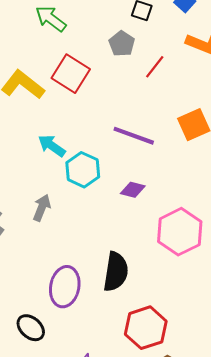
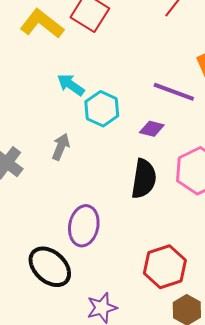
purple line: (134, 136) -> (174, 92), moved
black semicircle: (116, 272) -> (144, 179), moved
black ellipse: (31, 328) -> (50, 267), size x1.5

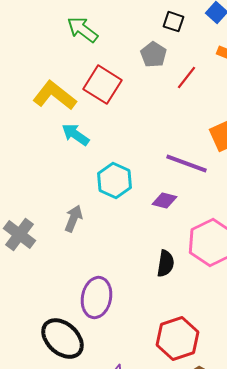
cyan arrow: (71, 85) -> (76, 135), moved
black semicircle: (144, 179) -> (166, 264), moved, size x0.7

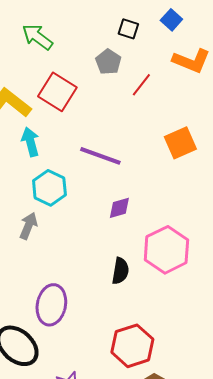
cyan arrow: (76, 135) -> (30, 142), turned 40
purple line: (186, 164) -> (100, 156), moved
cyan hexagon: (114, 181) -> (49, 188), moved
purple diamond: (164, 201) -> (119, 208), turned -30

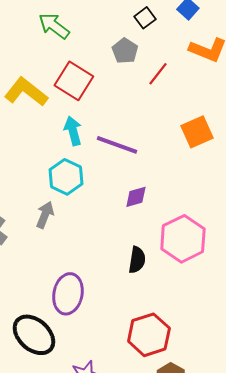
black square: (128, 29) -> (145, 18), turned 35
cyan arrow: (30, 142) -> (73, 131), moved

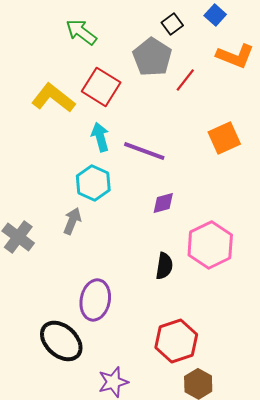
gray pentagon: (125, 51) -> (152, 57), size x1.5

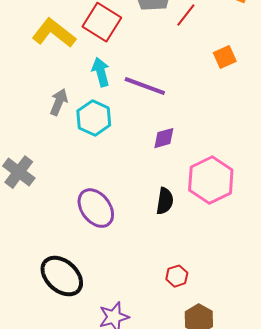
orange square: (224, 138) -> (225, 57), moved, size x0.7
gray arrow: (72, 221) -> (59, 102), moved
purple ellipse: (95, 300) -> (96, 208), moved, turned -48
red hexagon: (176, 341) -> (177, 276), size x0.5

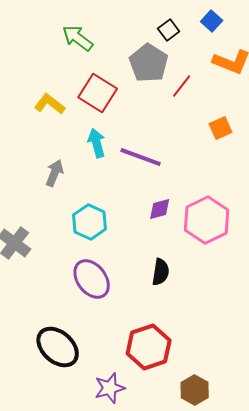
yellow L-shape: (54, 33) -> (50, 104), size x0.7
cyan hexagon: (94, 118) -> (90, 222), moved
pink hexagon: (211, 180) -> (207, 220), moved
red hexagon: (177, 276) -> (149, 347), moved, size x2.0

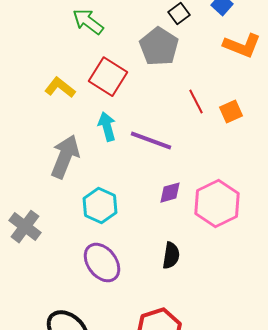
red line: (182, 86) -> (196, 102), moved, turned -65
gray arrow: (55, 173) -> (65, 157), size x1.6

